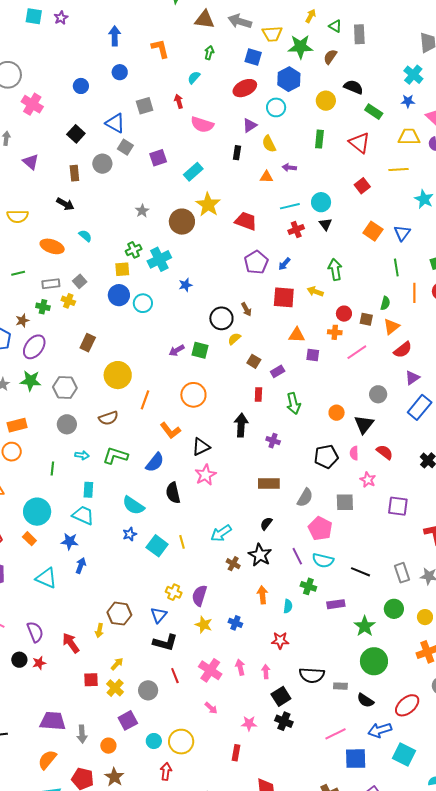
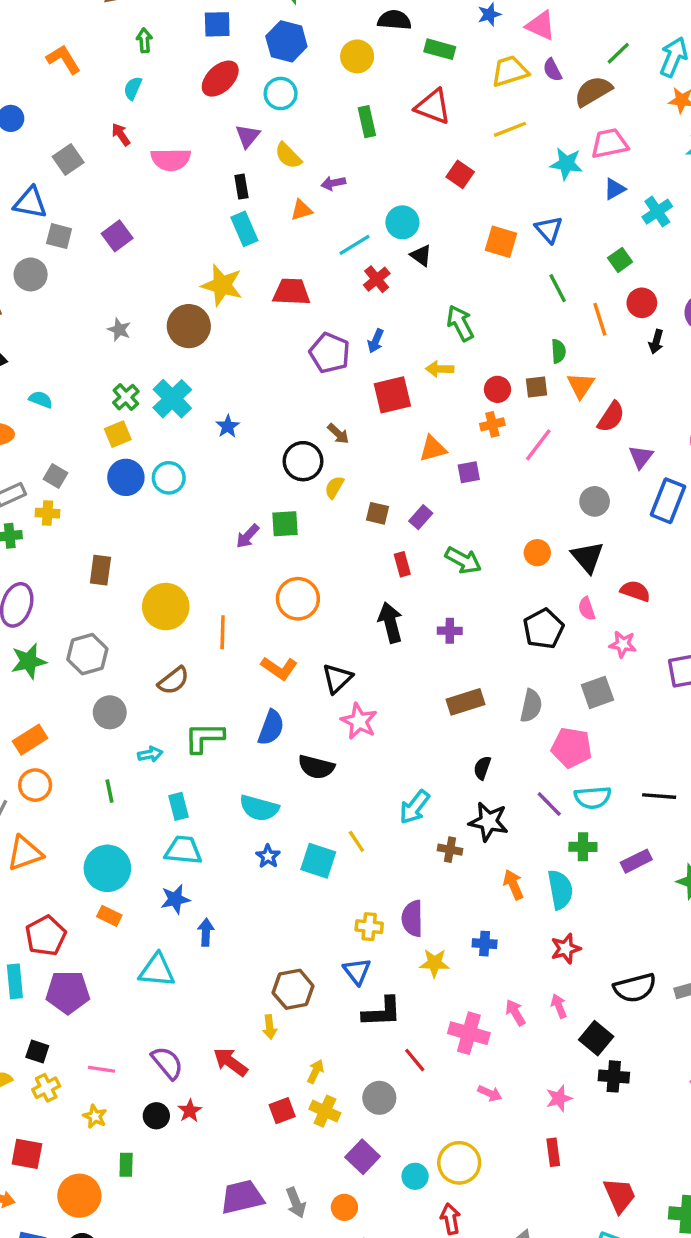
cyan rectangle: (193, 172) -> (244, 229), moved, turned -54
green arrow: (293, 403) -> (463, 560), turned -30
black semicircle: (173, 493) -> (316, 767), turned -45
cyan semicircle: (288, 606) -> (560, 890), size x1.6

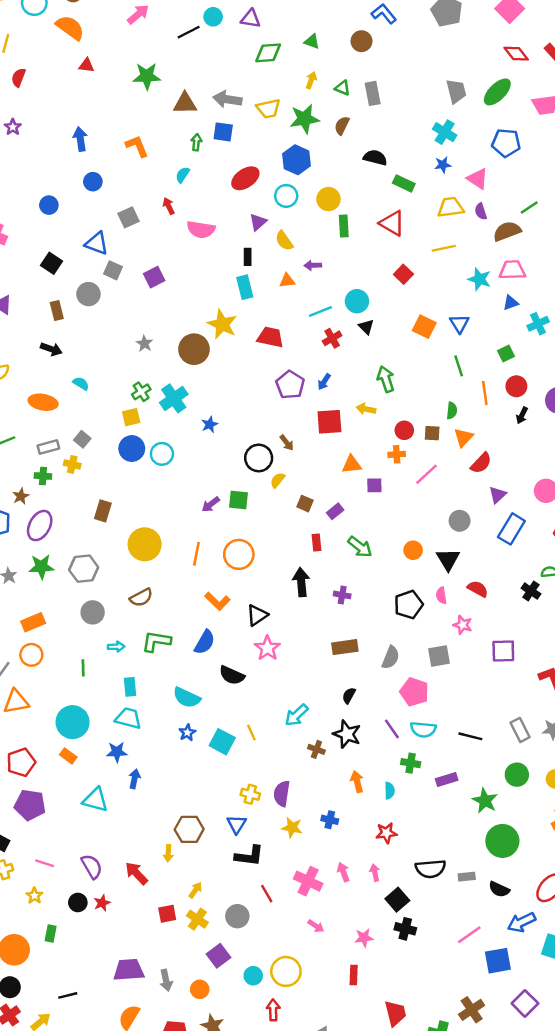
blue square: (217, 24) -> (223, 132), moved
yellow circle: (357, 56) -> (328, 199), moved
orange line: (223, 632) -> (196, 554), moved
cyan semicircle: (560, 890) -> (390, 791), size x0.6

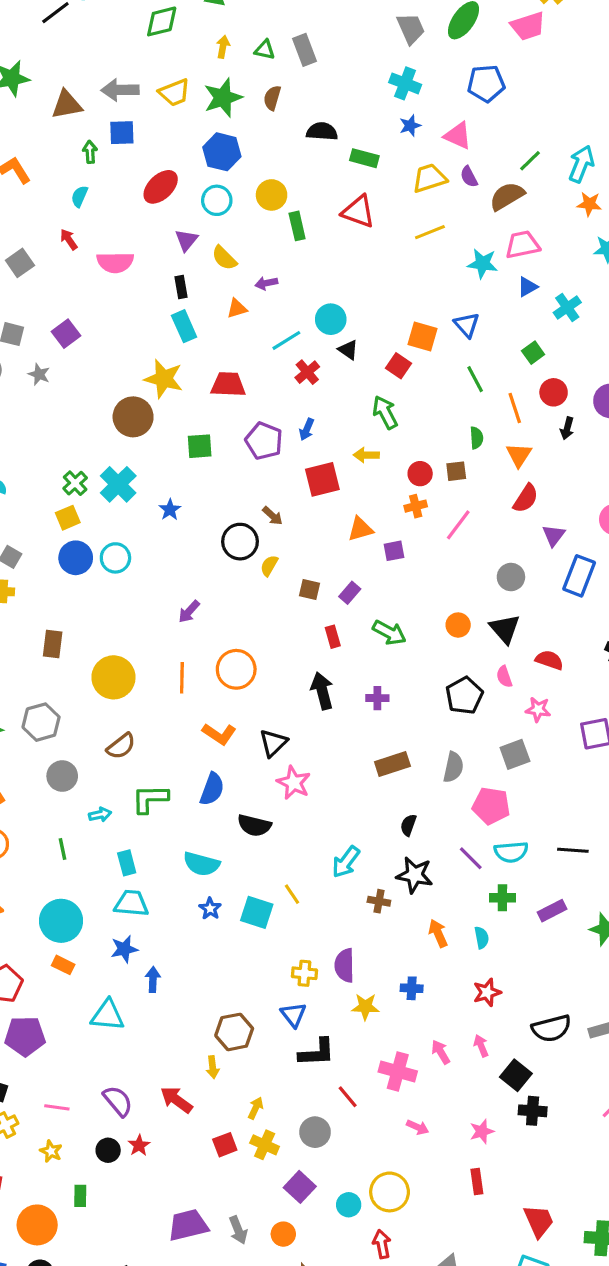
red square: (403, 274) -> (398, 366), moved
gray star: (144, 343) -> (39, 374), moved
orange triangle: (463, 437) -> (519, 455), moved
green square: (239, 500) -> (200, 446), moved

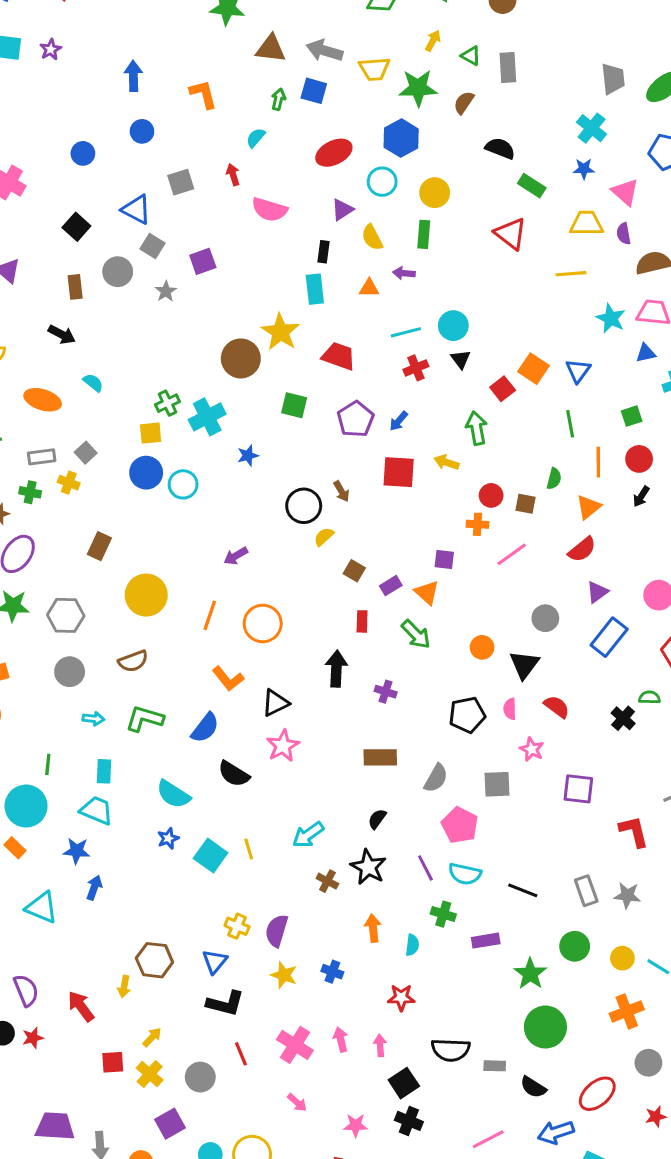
green rectangle: (297, 226) -> (424, 234), moved
orange triangle: (360, 529) -> (427, 593), moved, turned 40
green line: (62, 849) -> (48, 764), moved

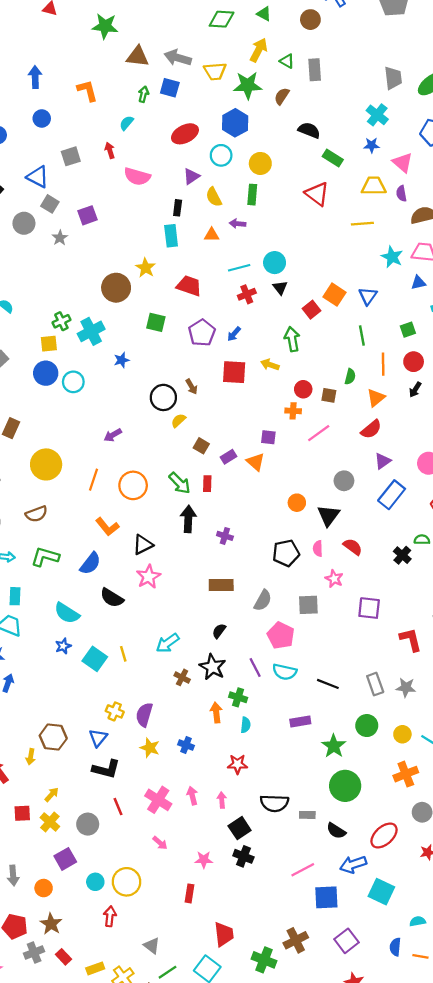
yellow arrow: (433, 41) -> (259, 50), size x1.5
yellow star: (280, 332) -> (146, 268), size x0.7
green arrow: (416, 634) -> (180, 483), moved
green cross: (443, 914) -> (238, 697), moved

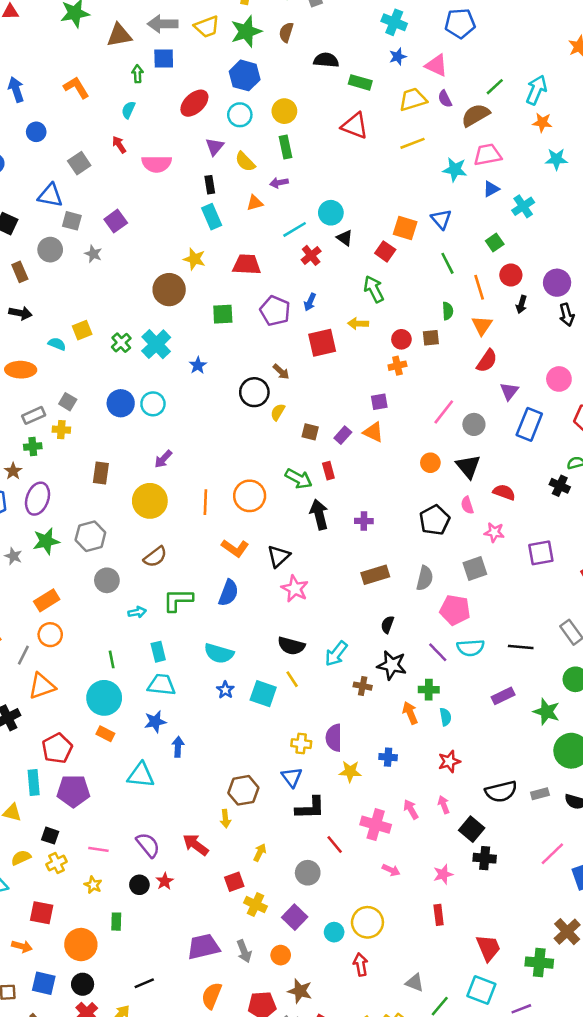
yellow square: (49, 344) -> (82, 330), moved
pink line: (319, 433) -> (444, 412), moved
purple arrow: (113, 435) -> (163, 459), moved
black semicircle: (112, 598) -> (291, 646), moved
yellow cross: (50, 822) -> (256, 905), moved

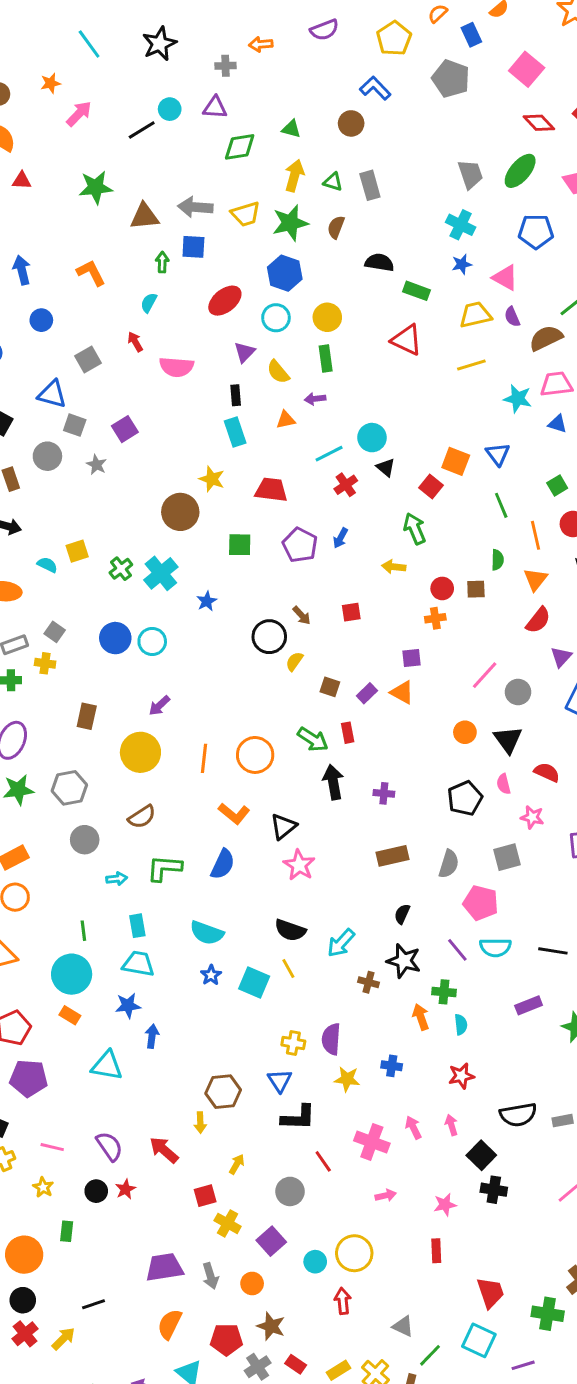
blue triangle: (491, 189) -> (557, 424), turned 42
red square: (322, 343) -> (351, 612), moved, size x0.6
pink arrow: (391, 870) -> (386, 1195), turned -42

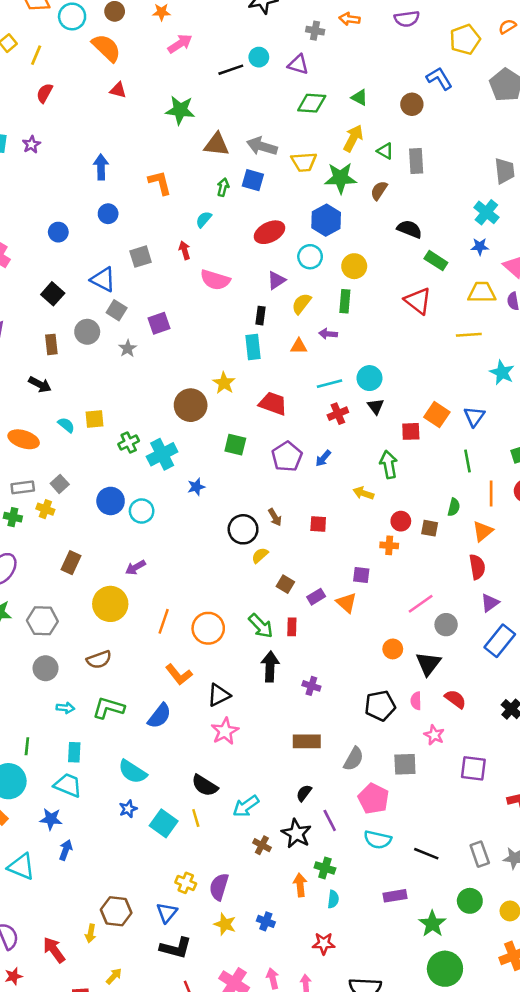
yellow semicircle: (278, 372) -> (301, 304), turned 65
red square: (431, 486) -> (411, 431), turned 36
red semicircle: (538, 620) -> (477, 567), turned -60
purple line: (457, 950) -> (330, 820), moved

